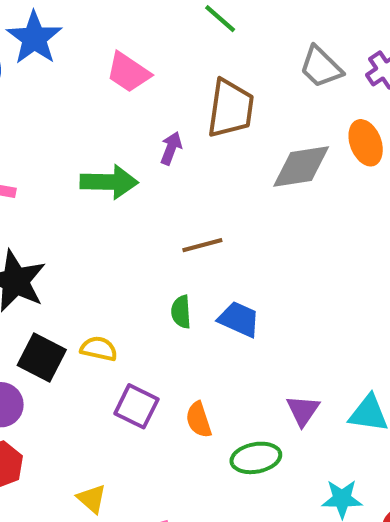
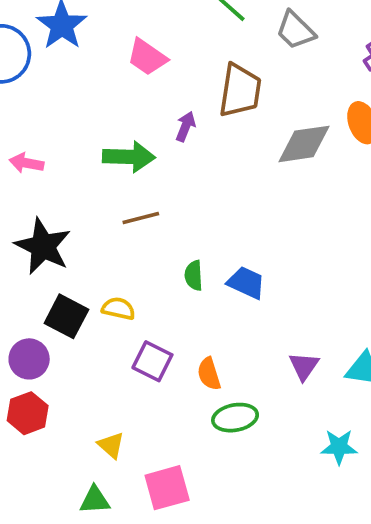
gray trapezoid: (321, 67) -> (295, 30), moved
brown line: (202, 245) -> (141, 218), moved
green ellipse: (256, 458) -> (235, 418), moved

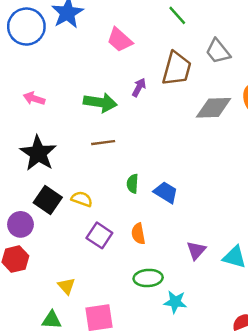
gray trapezoid: (295, 30) -> (218, 51), moved
orange semicircle: (209, 374) -> (138, 234), moved
cyan star: (339, 447) -> (175, 302), moved

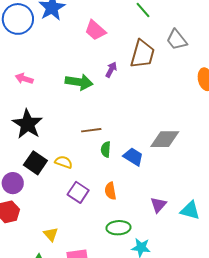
gray diamond: (214, 108) -> (165, 139), moved
brown line: (103, 143) -> (91, 130), moved

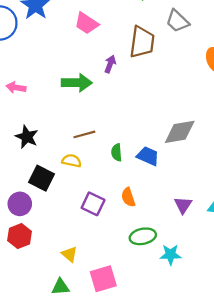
black star: (28, 124) -> (27, 137), size x0.7
brown line: (91, 130) -> (84, 134), moved
yellow semicircle: (64, 162) -> (72, 161), moved

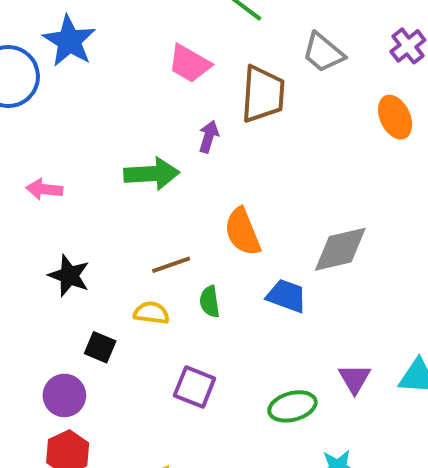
pink trapezoid: (86, 23) -> (189, 64), moved
green semicircle: (117, 152) -> (210, 302), moved
black square: (42, 178) -> (100, 347), size x0.7
orange semicircle: (128, 197) -> (243, 232), moved, size x1.4
green ellipse: (143, 236) -> (292, 406), moved

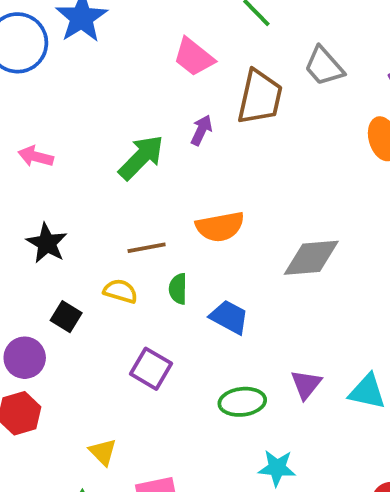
green arrow: (152, 174) -> (141, 157), turned -51
orange semicircle: (243, 232) -> (220, 227), turned -87
blue trapezoid: (286, 296) -> (229, 317), moved

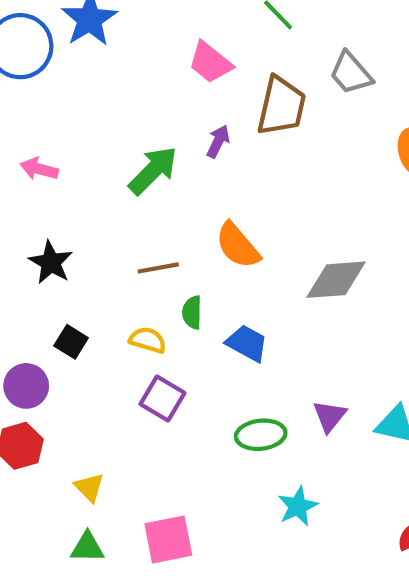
orange semicircle: (220, 227) -> (238, 246), turned 60
yellow semicircle: (120, 291) -> (148, 340), moved
yellow triangle: (103, 452) -> (89, 487), moved
cyan star: (277, 468) -> (298, 506), turned -30

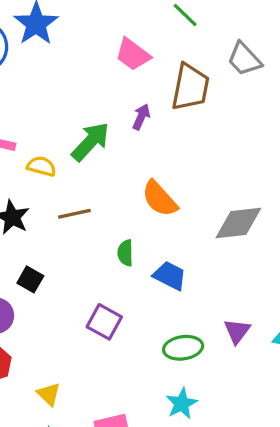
brown line: (158, 268) -> (74, 214), moved
yellow semicircle: (148, 340) -> (41, 166), moved
cyan star: (298, 506) -> (182, 404), moved

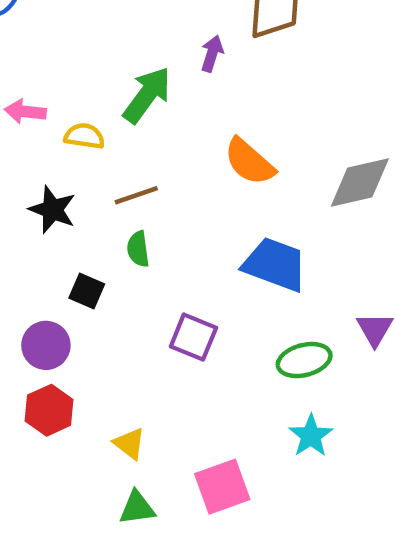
green semicircle: (125, 253) -> (138, 249), moved
blue trapezoid: (170, 276) -> (275, 264), size x1.4

